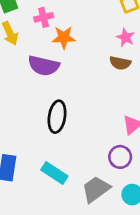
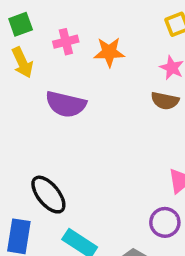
orange star: (64, 37) -> (109, 52), moved
black ellipse: (57, 117) -> (48, 195), moved, turned -48

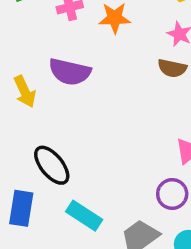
yellow arrow: (22, 62) -> (25, 92), moved

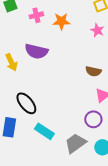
brown semicircle: (172, 68) -> (93, 71), moved

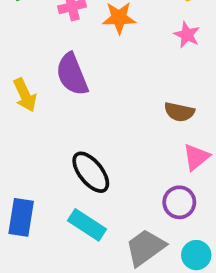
purple semicircle: (36, 51) -> (72, 74), turned 55
black ellipse: (26, 103) -> (91, 172), moved

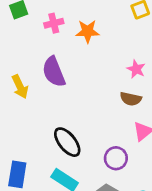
pink star: (187, 35) -> (136, 69), moved
purple circle: (179, 202) -> (116, 158), moved

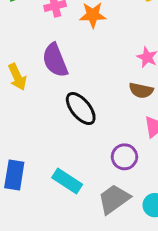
black ellipse: (67, 142) -> (81, 109), moved

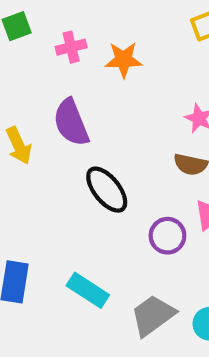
purple circle: (124, 157) -> (167, 236), moved

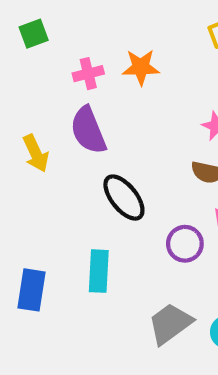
pink cross: (71, 47) -> (88, 74), moved
cyan rectangle: (88, 290) -> (99, 271), moved, turned 60

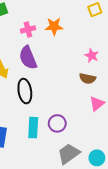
black ellipse: (124, 198) -> (25, 91), moved, turned 30
purple circle: (185, 244) -> (57, 123), moved

